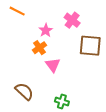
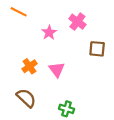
brown square: (90, 46) -> (97, 49), size x0.7
orange cross: (40, 48) -> (29, 66), moved

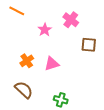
pink triangle: (57, 70) -> (52, 64), turned 49

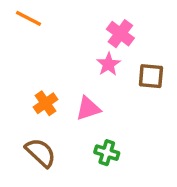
pink star: (45, 30) -> (108, 64), moved
green cross: (61, 100) -> (107, 153), moved

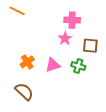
pink cross: (120, 34) -> (72, 20), turned -35
green cross: (107, 153) -> (78, 66), moved

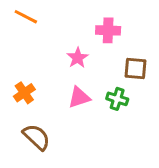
pink star: (65, 38) -> (78, 58), moved
orange cross: (27, 62) -> (24, 93), moved

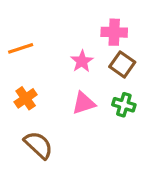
orange line: (26, 17) -> (21, 48), moved, turned -45
brown square: (135, 68) -> (122, 64), moved, turned 30

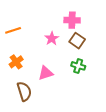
pink triangle: (84, 103) -> (46, 73), moved
brown semicircle: (38, 145) -> (24, 91), turned 30

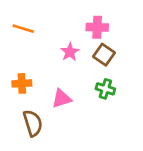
orange line: (13, 30) -> (23, 29), moved, turned 35
orange cross: (16, 62) -> (22, 83), turned 32

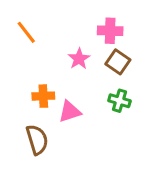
orange line: (23, 29) -> (26, 32), turned 35
orange cross: (22, 83) -> (43, 96), moved

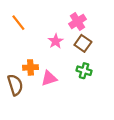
pink cross: (110, 31) -> (77, 22), turned -35
brown semicircle: (37, 140) -> (15, 85), moved

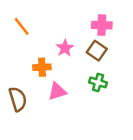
pink cross: (77, 22) -> (102, 25), moved, turned 35
orange cross: (30, 67) -> (42, 67), moved

